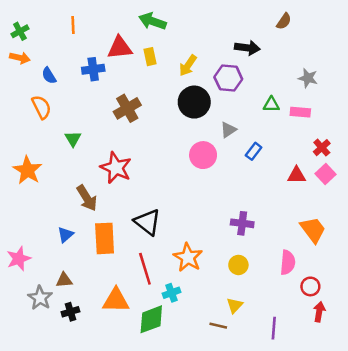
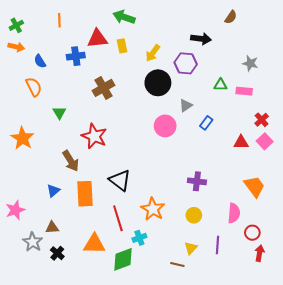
black cross: (70, 312) -> (57, 253), turned -32
purple line: (274, 328) -> (217, 245), moved

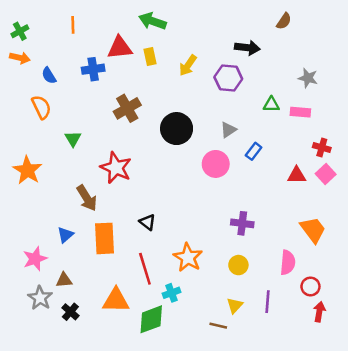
black circle: (158, 83) -> (177, 129), moved
red cross: (262, 120) -> (322, 148), turned -32
pink circle: (165, 126) -> (216, 164), moved
black triangle: (120, 180) -> (147, 222), size x0.6
pink star: (15, 210) -> (35, 259), moved

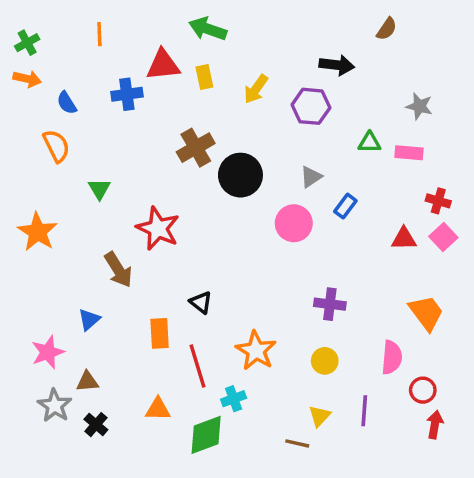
brown cross: (127, 108) -> (196, 148), moved
orange rectangle: (105, 238) -> (160, 333), moved, size x0.7
orange triangle: (116, 300) -> (158, 409), size x0.7

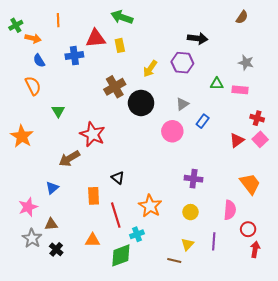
brown semicircle: (387, 29) -> (242, 17), moved
orange arrow: (27, 79) -> (33, 38), moved
yellow arrow: (256, 89) -> (150, 69), moved
red triangle: (404, 239) -> (237, 140), turned -35
brown arrow: (118, 270) -> (69, 159), turned 90

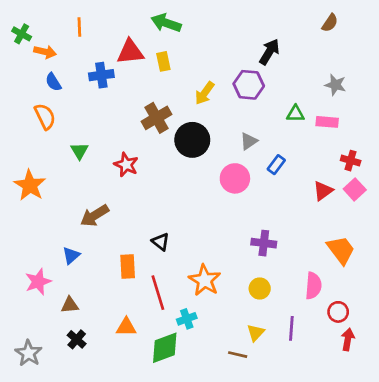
green cross: (16, 25) -> (22, 34), turned -32
black arrow: (198, 38) -> (269, 52), turned -66
red star: (93, 134) -> (126, 165), moved, size x0.7
gray star: (32, 238) -> (28, 353), moved

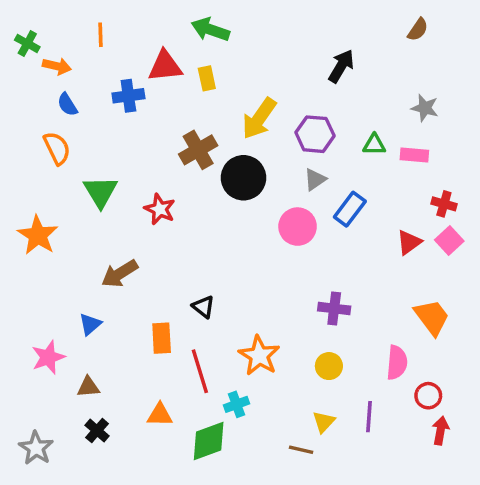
purple hexagon: (249, 85) -> (315, 134), moved
yellow arrow: (205, 93) -> (259, 118), size x1.4
green triangle: (79, 151) -> (101, 192), size x1.5
blue rectangle: (276, 165) -> (350, 209), size x1.4

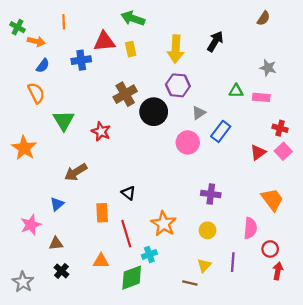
blue semicircle: (67, 105) -> (43, 66), turned -112
yellow arrow: (259, 118) -> (176, 49), moved, turned -32
purple hexagon: (315, 134) -> (178, 85), moved

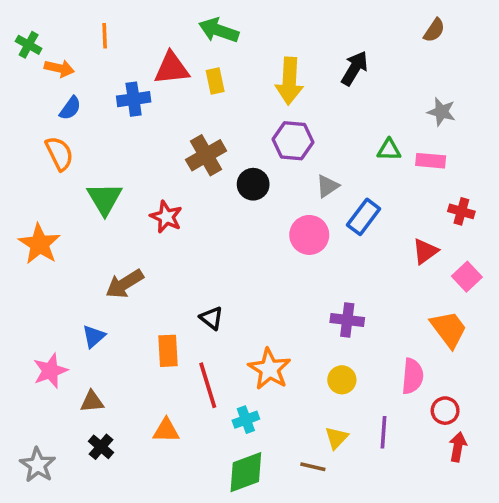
black circle: (154, 112) -> (253, 184), size x0.7
pink square: (283, 151) -> (467, 277), moved
green diamond: (132, 278) -> (246, 472), moved

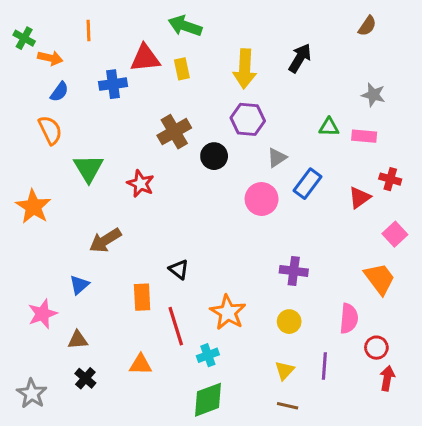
red triangle: (425, 251) -> (360, 197), moved
brown line: (313, 467) -> (288, 406), moved

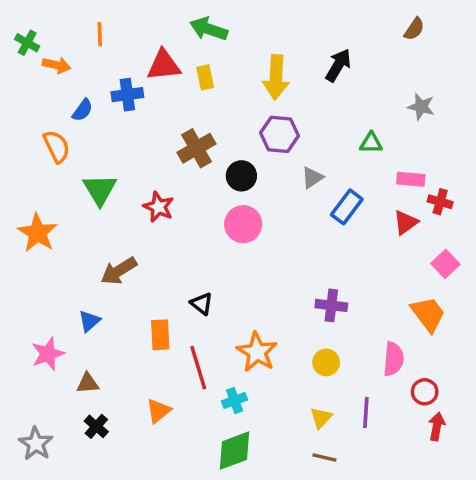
blue semicircle: (59, 92) -> (82, 110), moved
pink rectangle: (364, 136) -> (411, 179), moved
pink circle: (262, 199) -> (243, 224), moved
orange triangle: (141, 364) -> (159, 411), turned -40

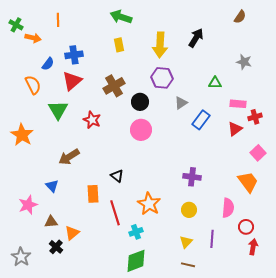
red triangle: (164, 65) -> (72, 81), moved, turned -35
red cross: (440, 202) -> (255, 117), turned -32
blue triangle: (89, 321) -> (52, 186), turned -32
orange triangle: (159, 411) -> (72, 233), moved

